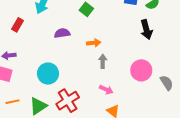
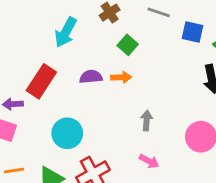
red rectangle: (17, 25) -> (41, 81), moved, size x1.6
orange arrow: (94, 43) -> (121, 77), moved

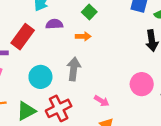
purple semicircle: (91, 77) -> (54, 24), moved
gray arrow: (147, 121) -> (74, 69), moved, size x1.5

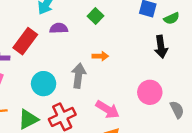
orange arrow: (83, 36) -> (100, 56), moved
pink arrow: (102, 101) -> (107, 109), size x1.5

